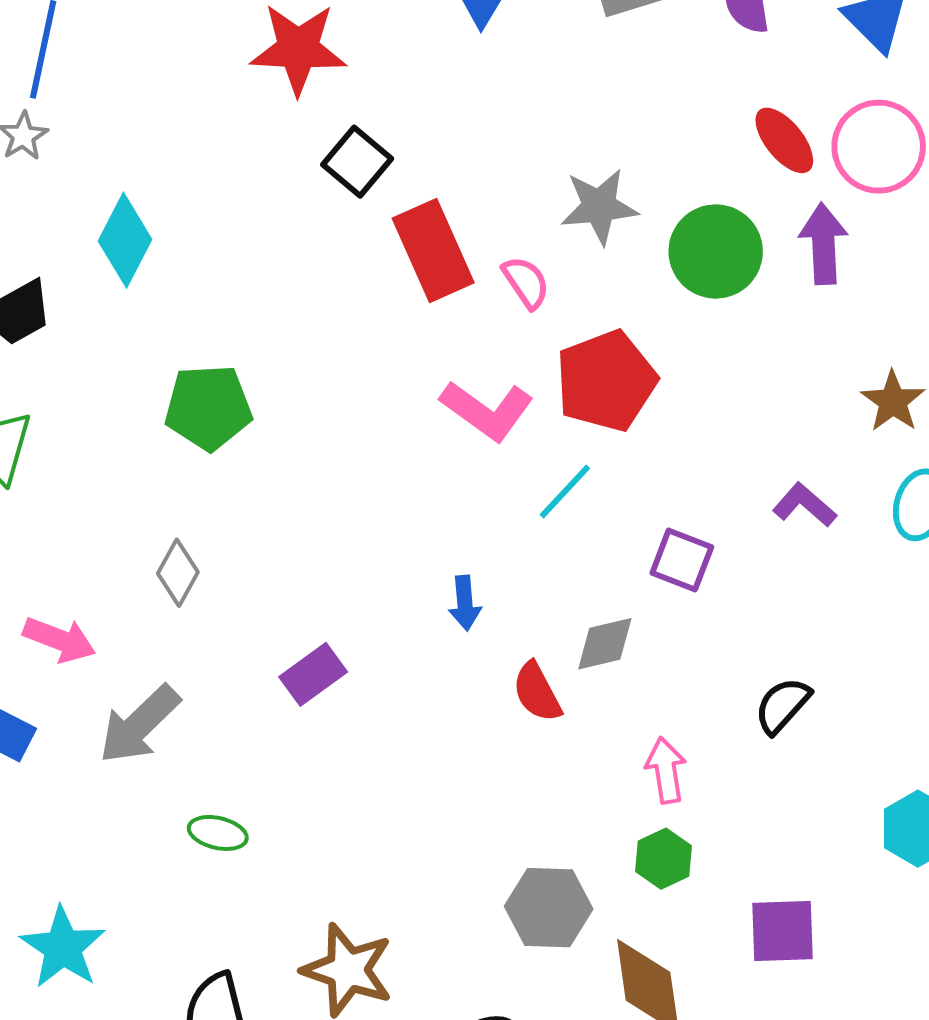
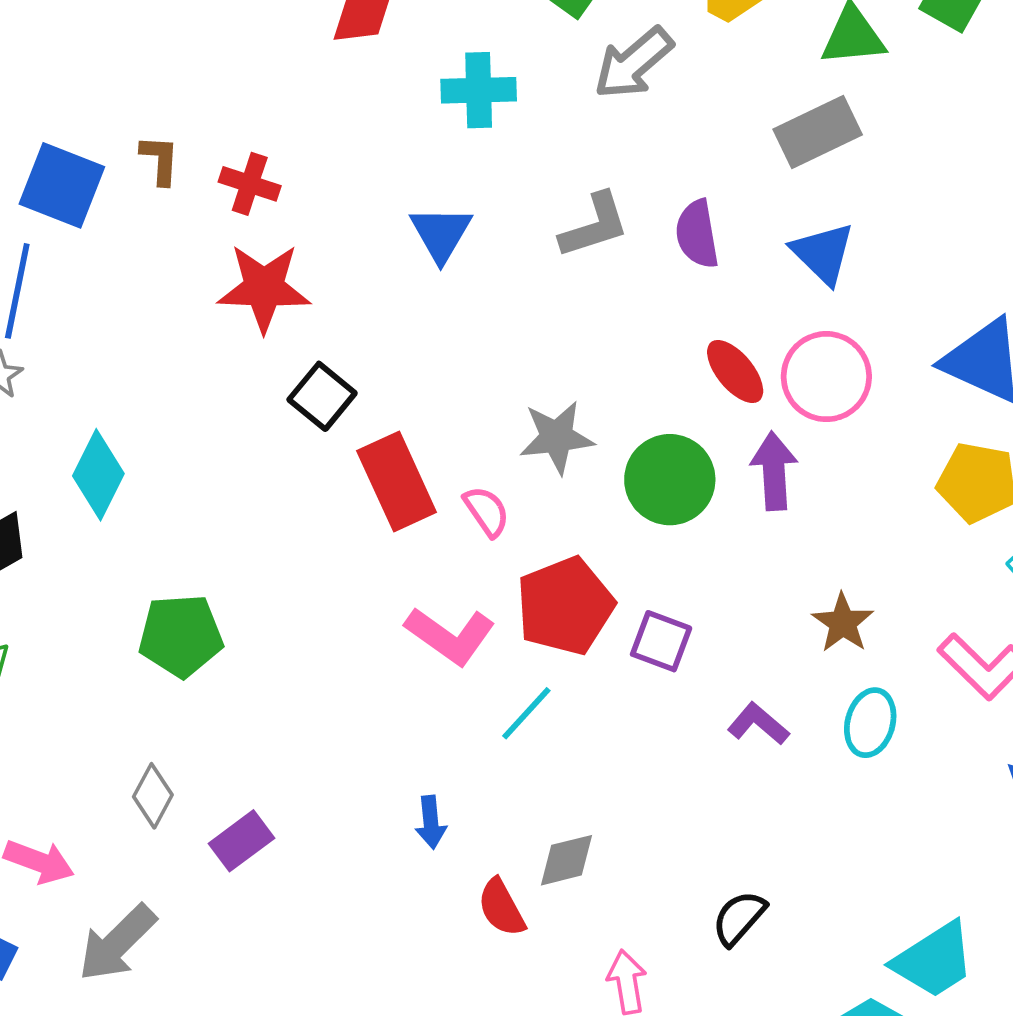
purple square: (682, 560) -> (661, 641), moved
purple rectangle: (313, 674) -> (241, 841), moved

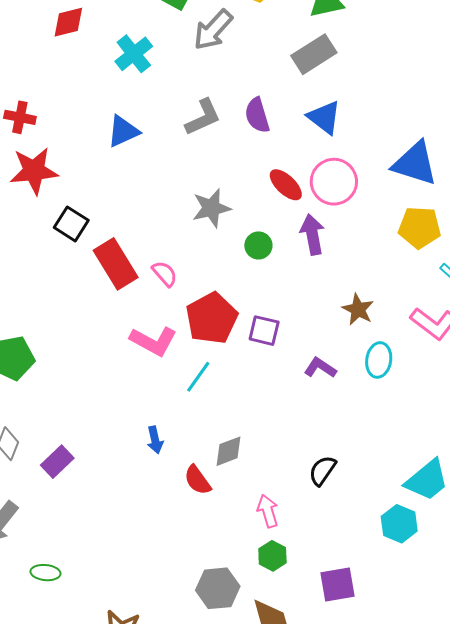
cyan cross: (479, 90) -> (134, 54), turned -30
blue triangle: (441, 234) -> (123, 131), turned 42
gray star: (557, 437) -> (211, 208), moved
green circle: (670, 480) -> (258, 245), size x0.6

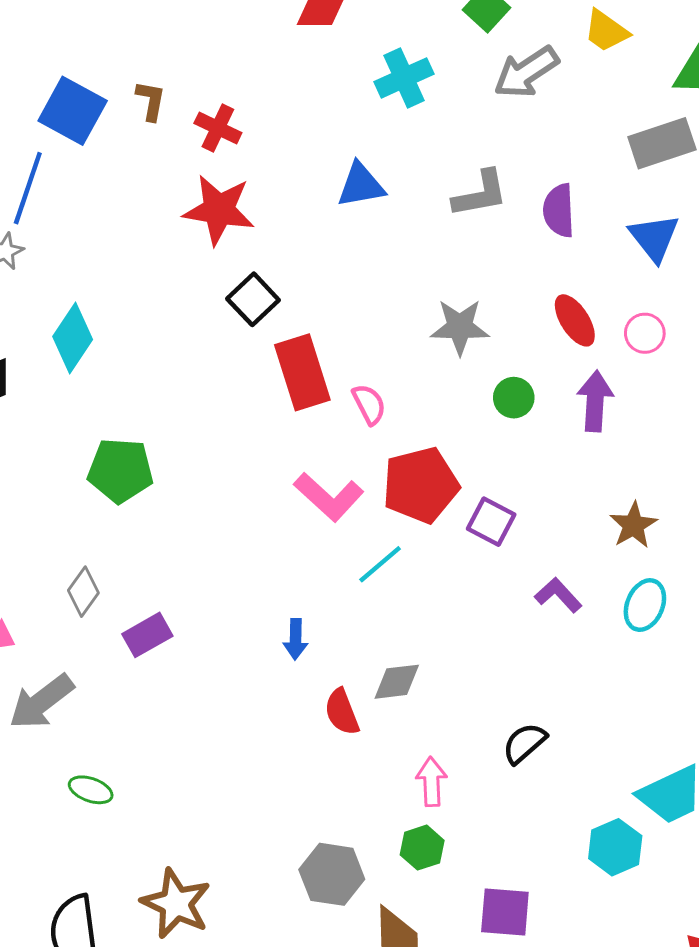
pink circle: (334, 182) -> (645, 333), size x0.6

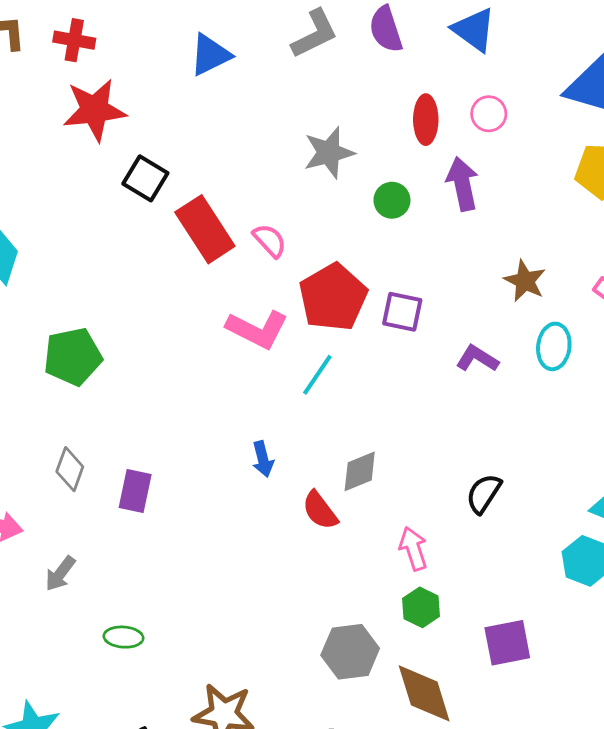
red ellipse: (575, 320) -> (426, 120), turned 48
purple rectangle: (147, 635) -> (135, 491), turned -33
gray arrow: (41, 702) -> (60, 574), size x0.6

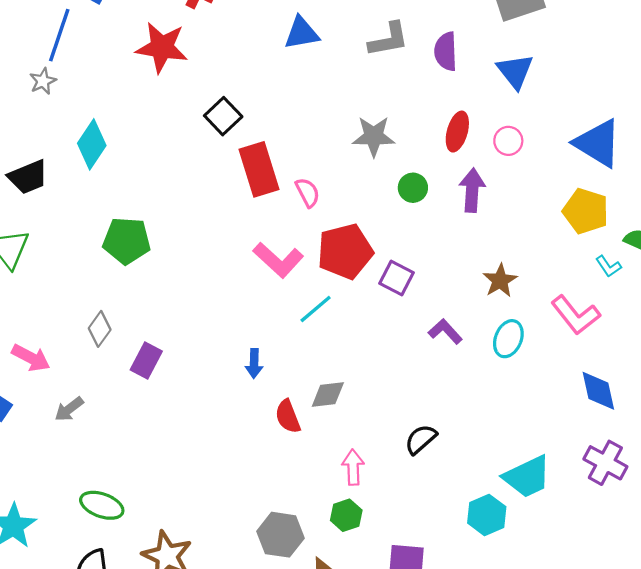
red star: (95, 110) -> (162, 47), moved
green ellipse: (123, 637) -> (102, 505), moved, size x1.4

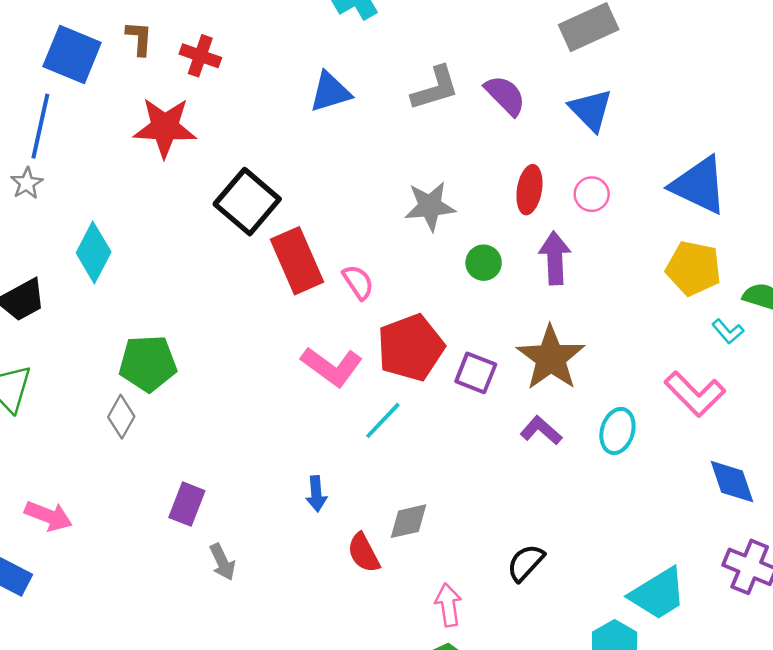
purple semicircle: (446, 51) -> (505, 95), turned 144
black square: (223, 116) -> (247, 202), size x1.4
brown star: (500, 281) -> (551, 358), moved, size x1.6
gray diamond: (100, 329) -> (121, 417), moved
gray arrow: (69, 409) -> (222, 562), moved, turned -72

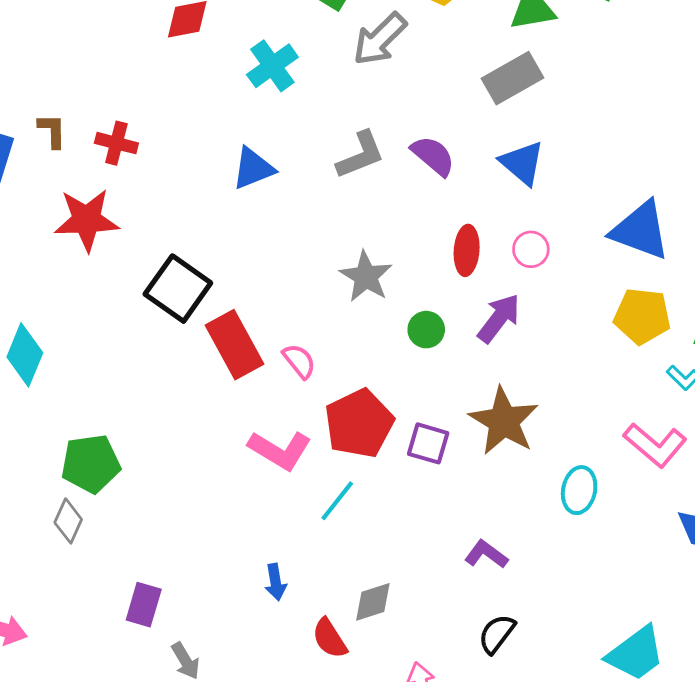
gray star: (430, 206) -> (366, 277), turned -30
purple arrow: (555, 258) -> (499, 318), turned 45
purple L-shape: (541, 430) -> (486, 554), moved

